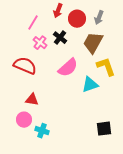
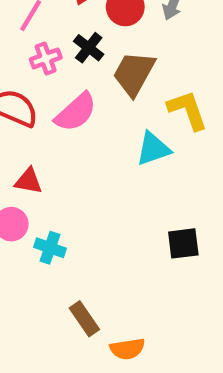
pink cross: (40, 43) -> (46, 58), turned 32
brown trapezoid: (93, 43) -> (134, 74), moved
pink semicircle: (68, 68) -> (76, 112), moved

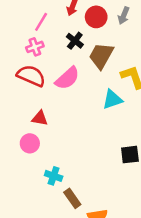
pink cross: (46, 58) -> (35, 47), moved
cyan cross: (50, 248) -> (54, 176), moved

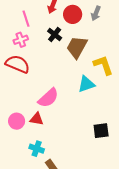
pink line: (41, 22) -> (26, 19), turned -49
pink semicircle: (67, 78) -> (48, 98), moved
red triangle: (40, 118) -> (37, 119), moved

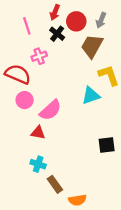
black cross: (55, 34) -> (57, 34), moved
pink cross: (21, 40) -> (39, 56), moved
brown trapezoid: (77, 47) -> (92, 46), moved
pink circle: (17, 121) -> (25, 100), moved

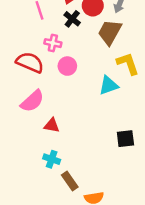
pink cross: (39, 56) -> (53, 43), turned 32
pink circle: (25, 100) -> (67, 66), moved
pink semicircle: (50, 110) -> (32, 101), moved

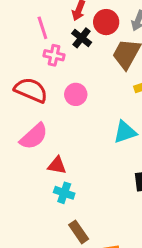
pink cross: (53, 43) -> (54, 55), moved
cyan triangle: (108, 85) -> (125, 132), moved
cyan cross: (52, 159) -> (64, 193), moved

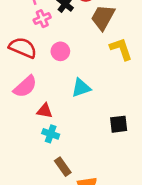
pink cross: (54, 55) -> (42, 19), turned -35
cyan triangle: (125, 132) -> (81, 88), moved

